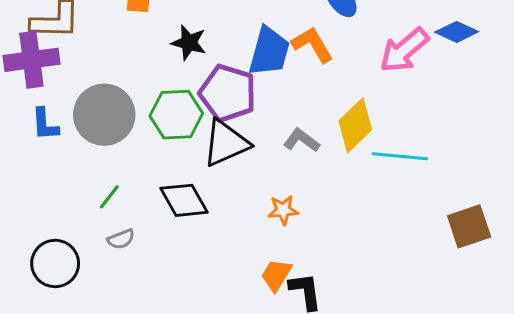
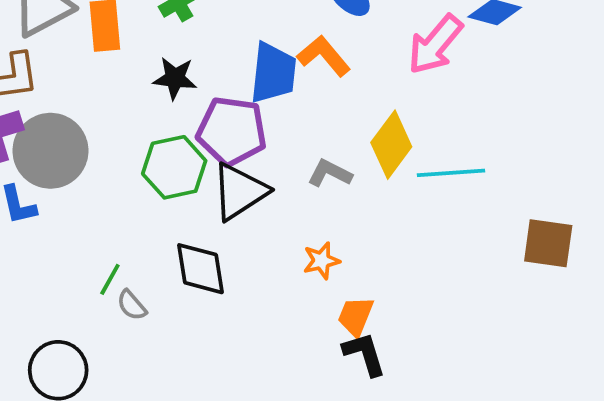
gray circle: (104, 115) -> (50, 151), moved
black diamond: (184, 200) -> (200, 269), turned 30
brown square: (469, 226) -> (548, 243), turned 36
gray semicircle: (121, 239) -> (132, 305), moved, turned 80
orange trapezoid: (276, 275) -> (356, 316), moved

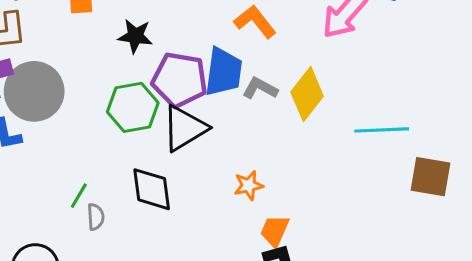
blue trapezoid: (273, 73) -> (224, 72), moved
gray L-shape: (330, 173) -> (260, 88), moved
cyan line: (451, 173) -> (382, 130), moved
gray semicircle: (132, 305) -> (96, 217), turned -144

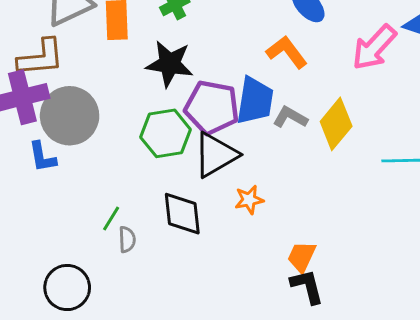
black star: (135, 36) -> (170, 64), size x1.4
orange star: (249, 185) -> (249, 200), moved

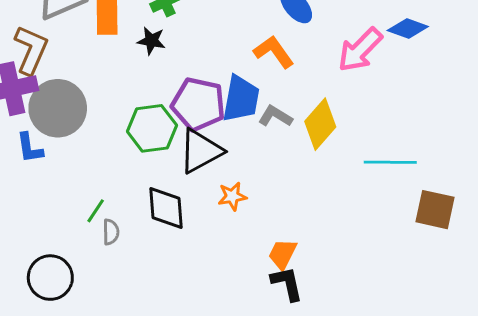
brown L-shape: (41, 58) -> (31, 50), turned -63
black star: (170, 64) -> (151, 41), moved, size x0.6

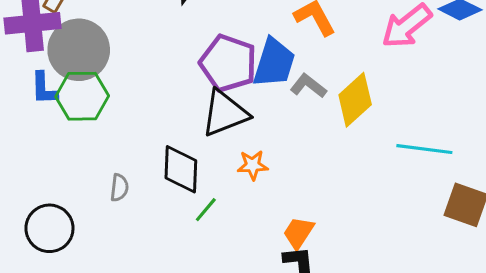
green hexagon: (152, 128) -> (82, 96), moved
green line: (96, 211) -> (206, 210), moved

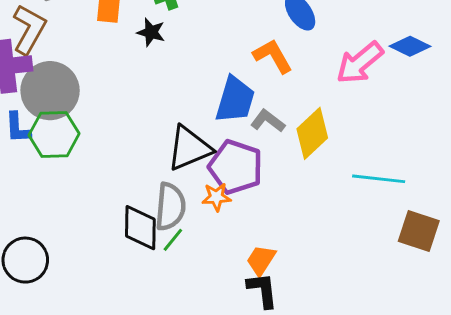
purple pentagon: (228, 63) -> (236, 167), moved
black diamond: (181, 169) -> (140, 228), moved
gray semicircle: (119, 188) -> (170, 207), moved, size x1.8

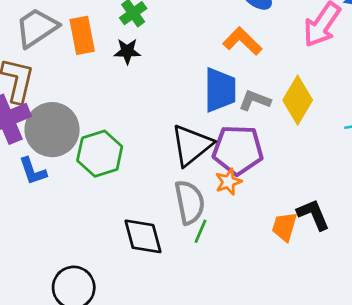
green hexagon: (54, 134) -> (100, 154), moved
black diamond: (140, 228) -> (143, 236), moved
black L-shape: (263, 290) -> (313, 214), moved

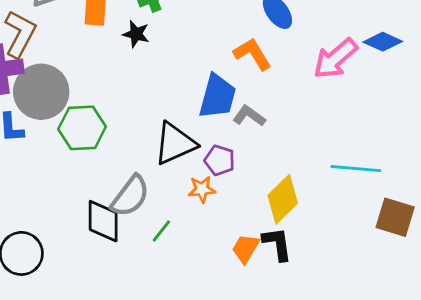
yellow diamond: (298, 100) -> (283, 199), moved
purple pentagon: (238, 150) -> (220, 160), size x0.6
gray semicircle: (190, 202) -> (130, 196), moved, turned 33

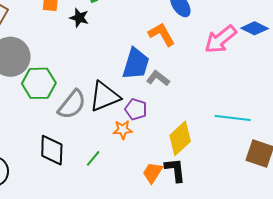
gray semicircle: (130, 196) -> (72, 105), moved

